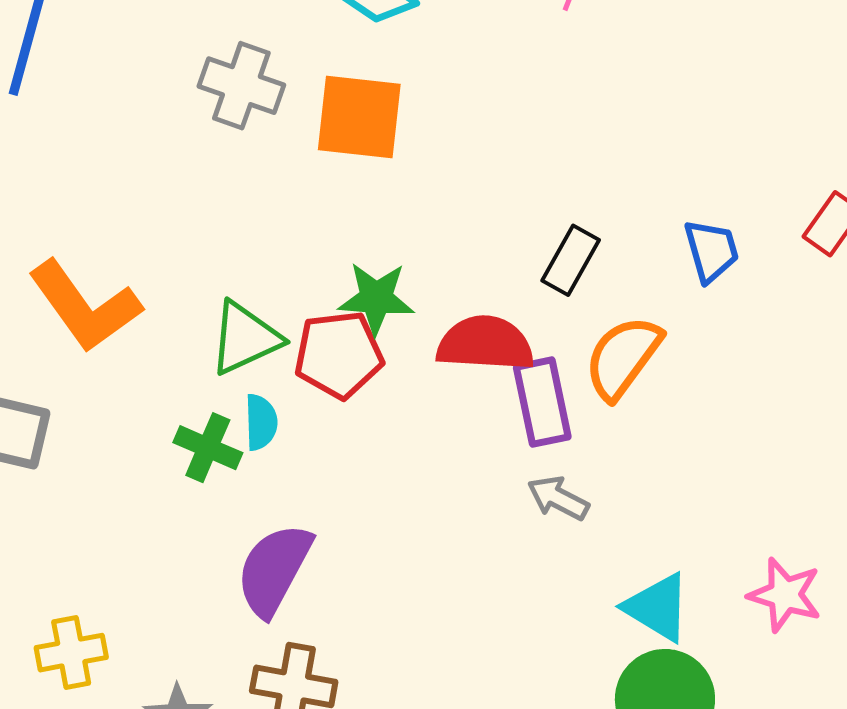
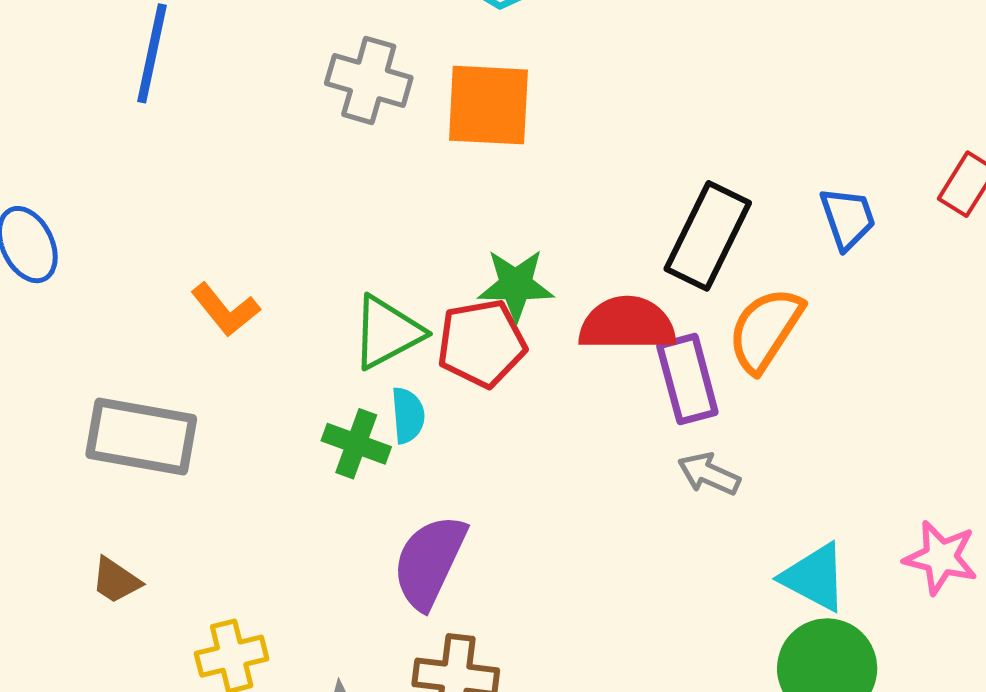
black rectangle: (571, 260) -> (708, 236), size x1.5
orange L-shape: (85, 306) -> (225, 310), size x0.6

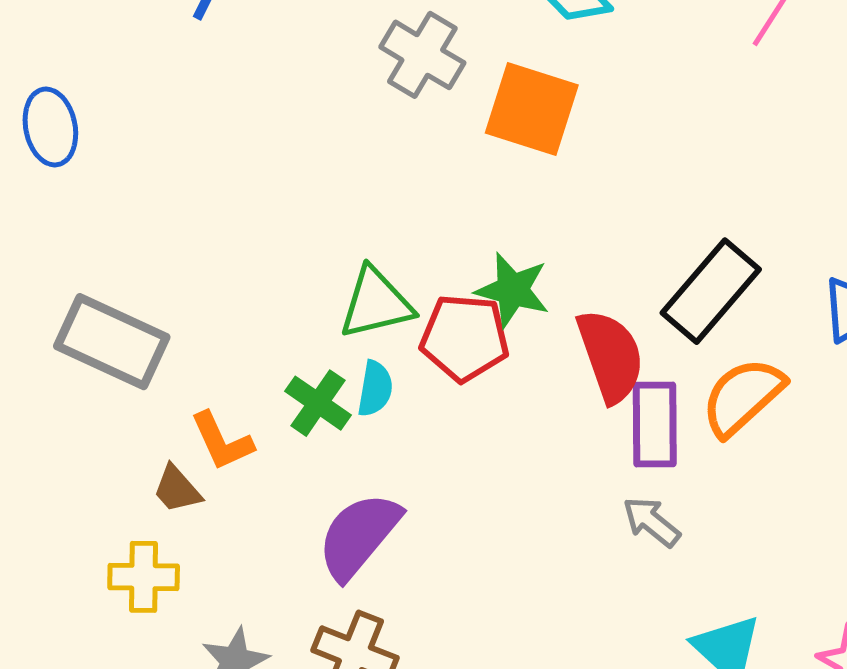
orange L-shape: (225, 310) -> (222, 441), moved
red semicircle: (627, 324) -> (611, 356), turned 56
brown trapezoid: (116, 581) -> (177, 489), moved

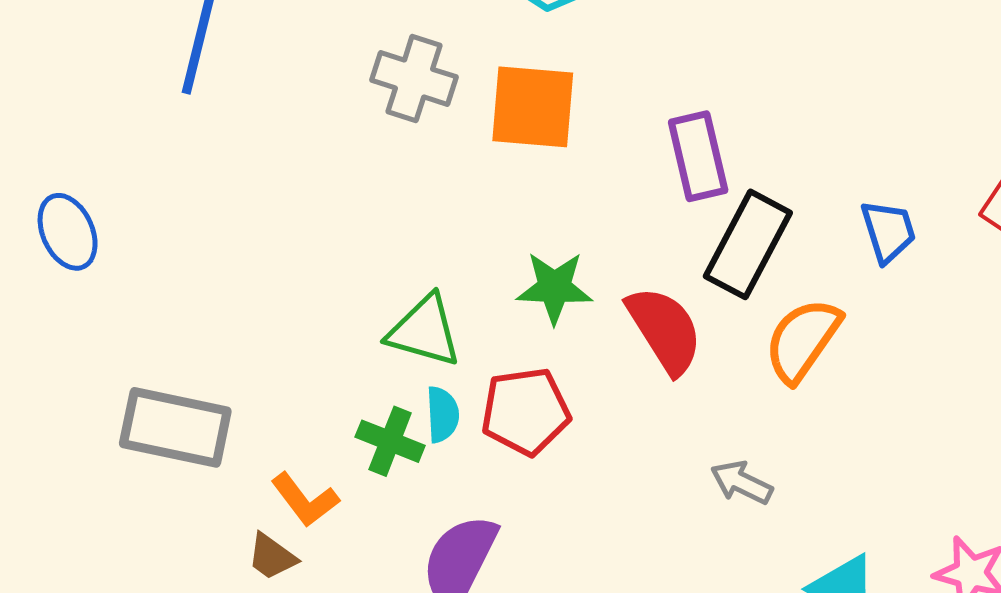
green triangle: (376, 303) -> (424, 331), turned 42
red pentagon: (465, 338) -> (526, 411), moved
purple rectangle: (655, 425) -> (698, 156), moved

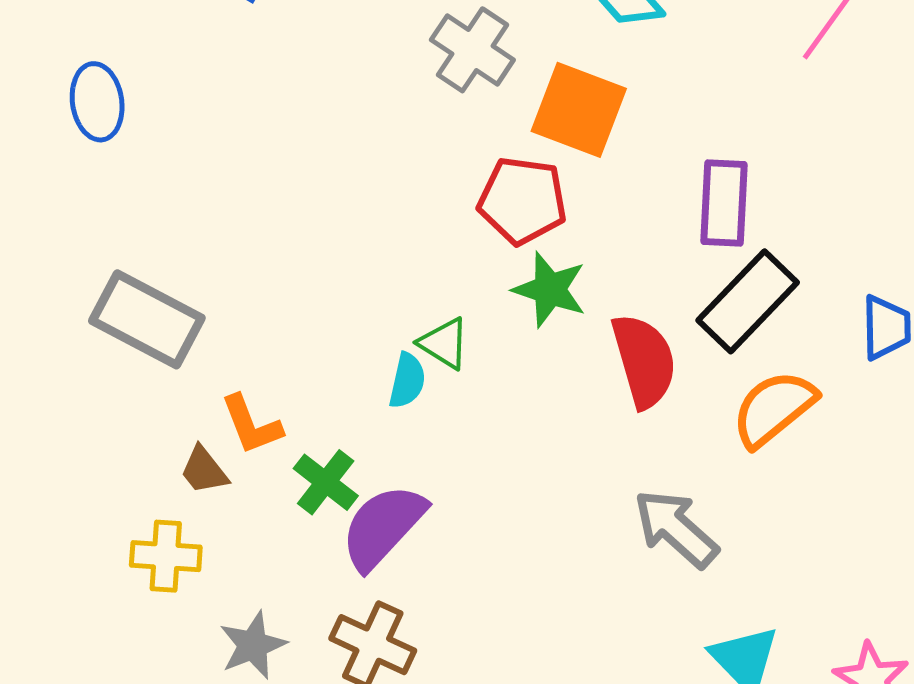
green triangle: (424, 331) -> (444, 343), moved, size x0.7
red pentagon: (526, 411) -> (522, 201), moved
green cross: (390, 441) -> (326, 482), moved
gray arrow: (742, 483) -> (676, 529), size x1.5

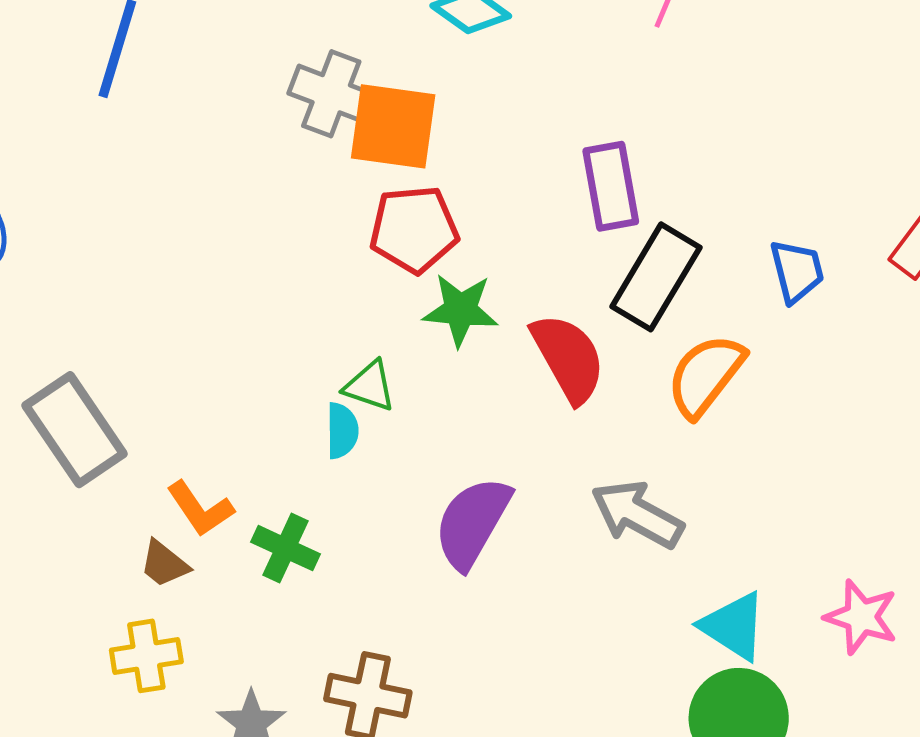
orange square: (579, 110) -> (393, 126), moved
gray rectangle: (147, 319) -> (75, 430), turned 41
purple semicircle: (383, 527) -> (472, 523), moved

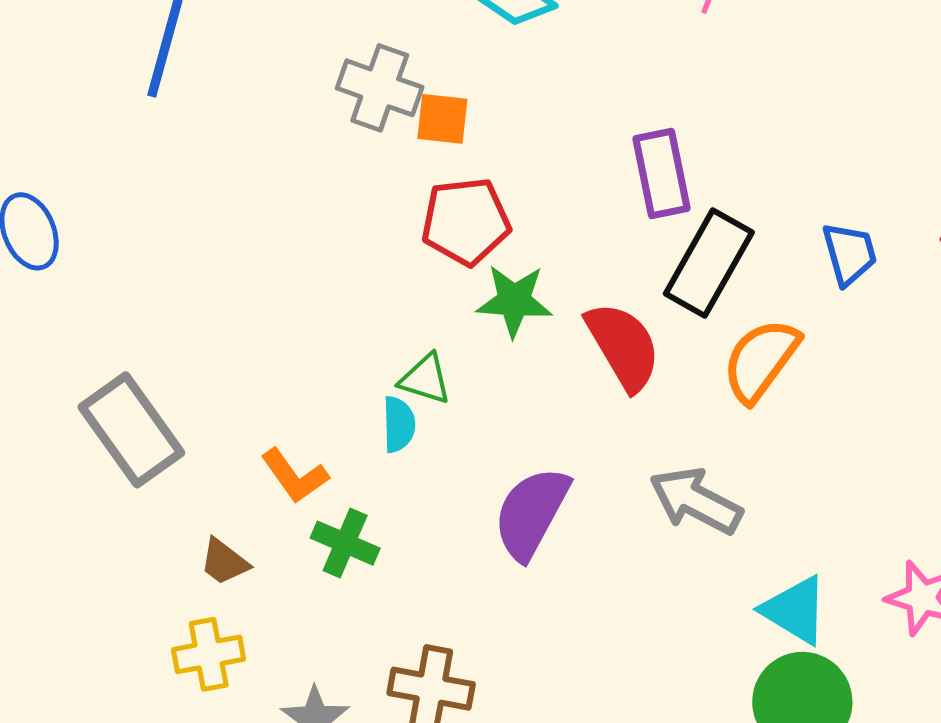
orange square: (393, 126) -> (442, 119), size x0.6
orange L-shape: (200, 509) -> (295, 476), moved

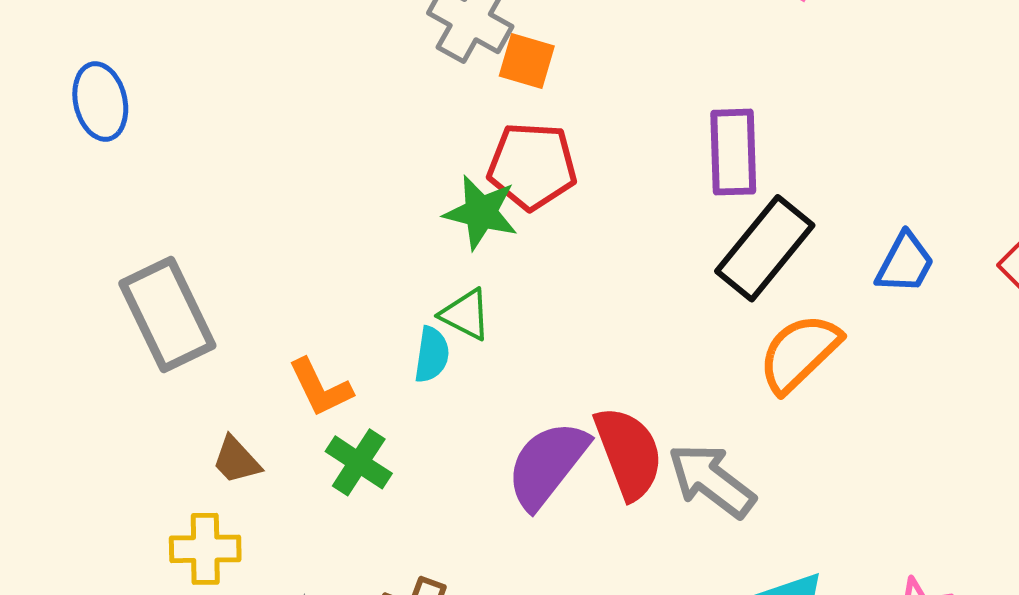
blue trapezoid: (850, 254) -> (905, 263), turned 34
green star: (514, 301) -> (481, 212), moved
red semicircle: (623, 346) -> (629, 453), moved

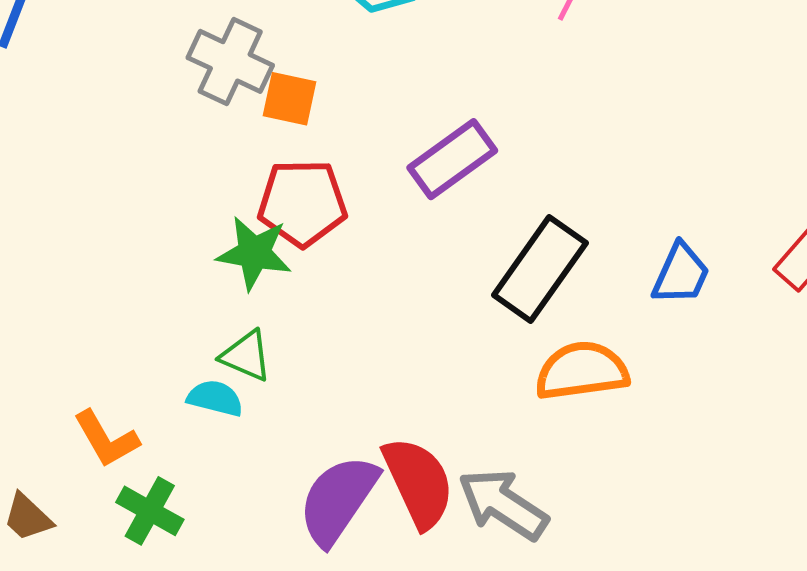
purple rectangle: (733, 152) -> (452, 159), moved, turned 60
orange semicircle: (799, 353) -> (582, 371), turned 40
cyan semicircle: (432, 355) -> (215, 398), turned -80

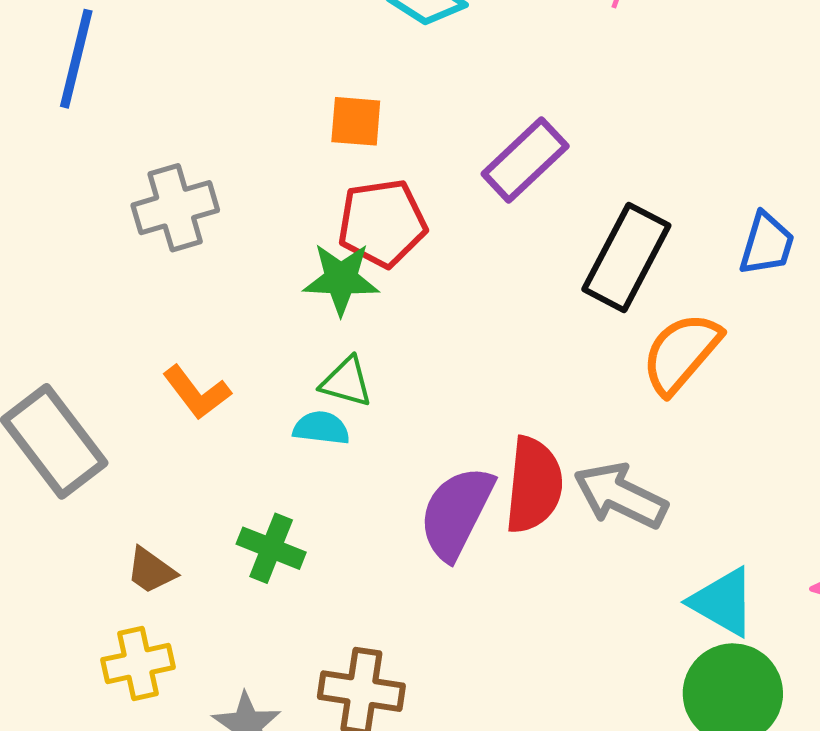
gray cross: (230, 61) -> (175, 208), moved, turned -34
orange semicircle: (582, 371) -> (681, 353), turned -34
orange L-shape: (106, 439) -> (197, 392), moved
red semicircle: (418, 482) -> (534, 485), turned 38

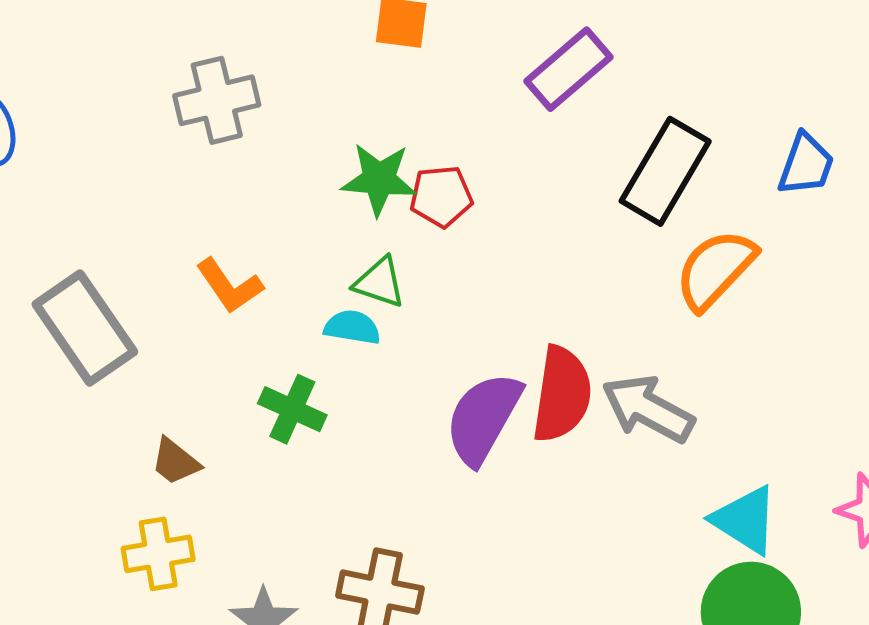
red pentagon: (382, 223) -> (441, 196), moved, size x0.7
green cross: (271, 548) -> (292, 409), moved

